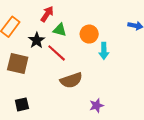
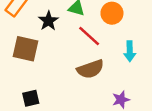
cyan arrow: (104, 51) -> (130, 51), moved
red line: (57, 53) -> (89, 36), moved

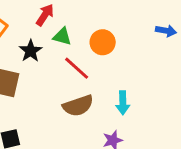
cyan arrow: (130, 51) -> (123, 103), moved

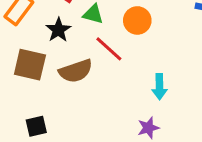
brown semicircle: (78, 106) -> (76, 71), moved

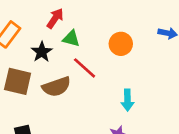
orange circle: (137, 20) -> (121, 44), moved

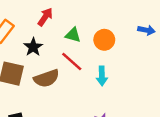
green triangle: (71, 38) -> (73, 35), moved
cyan arrow: (127, 100) -> (102, 76), moved

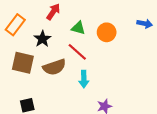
cyan arrow: (102, 76) -> (84, 79), moved

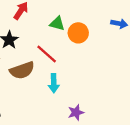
green triangle: (78, 28) -> (57, 24), moved

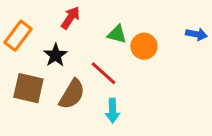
brown semicircle: (22, 70) -> (72, 94), turned -40

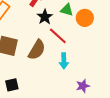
black star: (55, 55) -> (45, 17), moved

